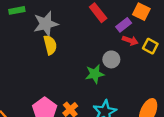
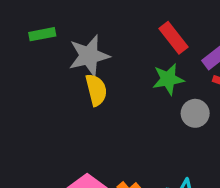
green star: (95, 74) -> (168, 79), moved

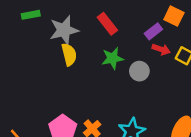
red rectangle: (174, 38) -> (107, 24), moved
green star: (168, 79) -> (113, 58), moved

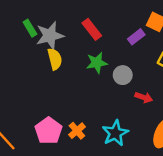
green rectangle: (31, 15) -> (30, 28), moved, turned 70
red arrow: (161, 49) -> (144, 97), moved

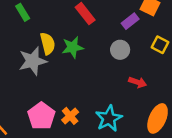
gray star: (50, 36) -> (33, 61), moved
green star: (97, 63) -> (73, 47), moved
gray circle: (123, 75) -> (120, 50), moved

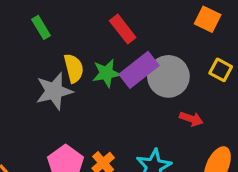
purple rectangle: (130, 21) -> (139, 70), moved, size x1.6
gray circle: (120, 50) -> (168, 76), size x1.6

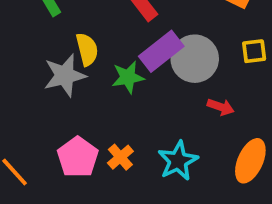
yellow square: (221, 70) -> (254, 51), turned -35
green star: (106, 73) -> (128, 77), moved

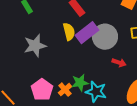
yellow semicircle: (87, 49) -> (69, 32), moved
green star: (128, 77) -> (80, 83), moved
cyan star: (178, 161) -> (96, 92), turned -30

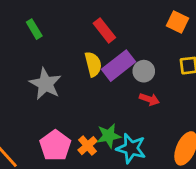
gray circle: (105, 37) -> (144, 71), size x0.6
gray star: (35, 46) -> (45, 84), turned -30
red arrow: (119, 63) -> (149, 99), moved

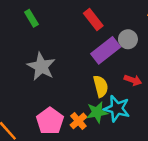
yellow semicircle: (93, 64) -> (101, 86), moved
gray circle: (144, 71) -> (128, 39), moved
cyan star: (131, 148) -> (117, 109), moved

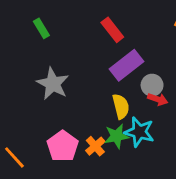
gray circle: (128, 39) -> (152, 85), moved

